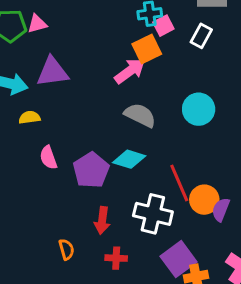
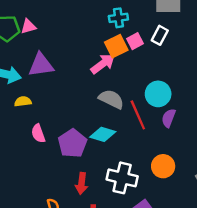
pink square: (163, 26) -> (135, 41), moved
red line: (179, 183) -> (138, 115), moved
purple semicircle: (221, 210) -> (169, 118), moved

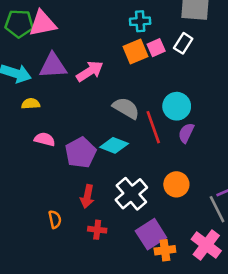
pink triangle: (28, 27) -> (43, 23), size x1.6
pink arrow: (103, 64) -> (90, 71), moved
pink semicircle: (38, 133) -> (45, 139), turned 120
white cross: (122, 178) -> (131, 194), turned 32

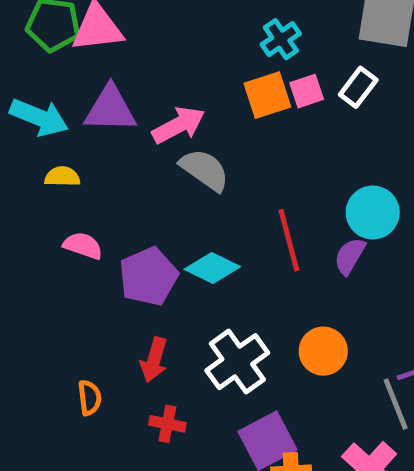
cyan cross: (140, 21) -> (281, 39), turned -36
cyan circle: (177, 106) -> (373, 213), moved
gray semicircle: (126, 108) -> (205, 170), moved

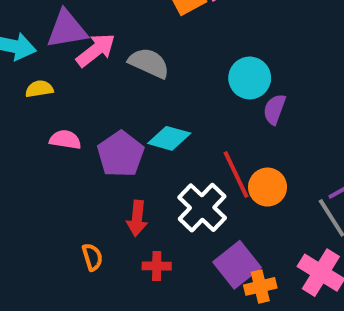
pink arrow: (179, 125) -> (96, 50), moved
cyan circle: (373, 213) -> (250, 78), moved
red line: (289, 240) -> (236, 175), moved

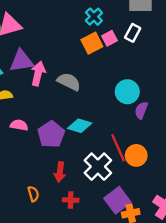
pink arrow: (96, 50) -> (38, 73), turned -40

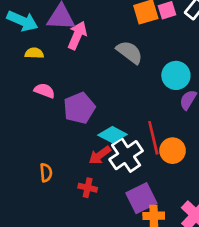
gray semicircle: (69, 82) -> (129, 52), moved
cyan diamond: (80, 126) -> (112, 135), moved
red arrow: (60, 172) -> (100, 155), moved, turned 36

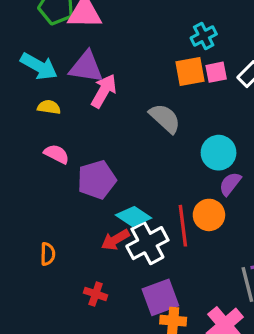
orange circle: (173, 151) -> (209, 215), moved
red cross: (88, 188) -> (96, 294), moved

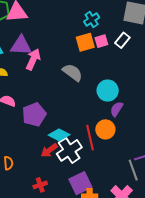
red cross: (96, 294) -> (40, 185), turned -32

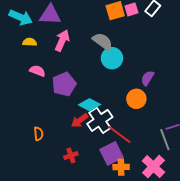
pink arrow: (33, 59) -> (62, 41), moved
cyan circle: (108, 91) -> (112, 58), moved
red line: (90, 138) -> (120, 135), moved, turned -40

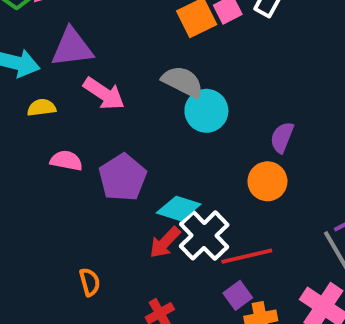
pink arrow: (62, 41) -> (104, 94), turned 110
red line: (120, 135) -> (247, 256), turned -40
purple square: (112, 153) -> (238, 295), size x0.6

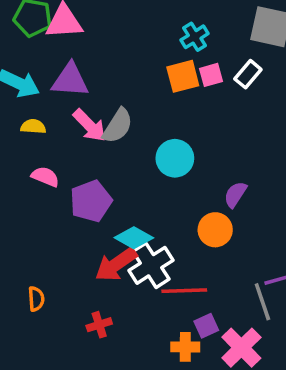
gray semicircle: (183, 82) -> (118, 126), moved, turned 84
red arrow: (165, 242) -> (116, 264), size x1.4
orange semicircle: (90, 282) -> (36, 299), moved
purple square: (238, 295) -> (206, 326), moved

